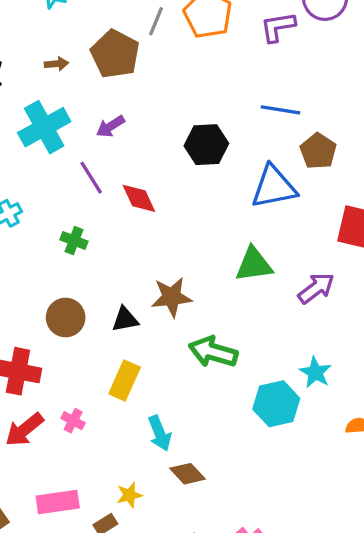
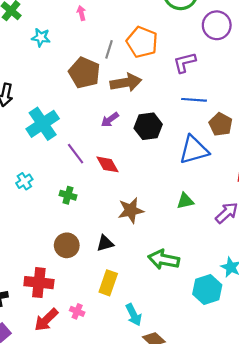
purple L-shape: (278, 27) -> (185, 62), moved
brown arrow: (56, 64) -> (126, 82), moved, size x2.0
purple arrow: (110, 126) -> (110, 120), moved
green triangle: (254, 265) -> (185, 201), size x0.7
brown star: (172, 297) -> (131, 210), moved

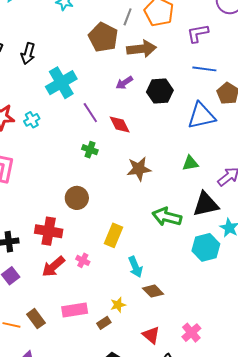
cyan cross: (24, 181) -> (32, 120), moved
green cross: (68, 195) -> (90, 150), moved
black triangle: (105, 243) -> (206, 204), moved, size x1.6

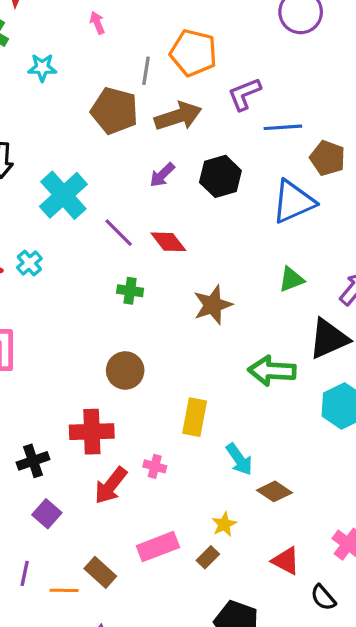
purple L-shape: (198, 33) -> (244, 94), moved

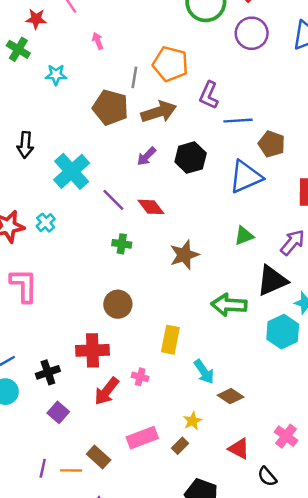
purple L-shape: (244, 94) -> (209, 95), turned -44
purple line: (25, 573) -> (43, 468), moved

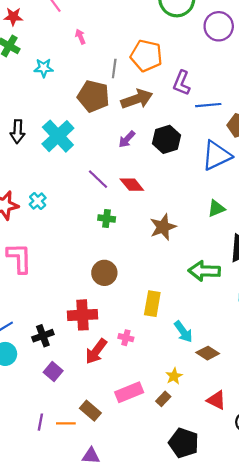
red star: (36, 19) -> (13, 17), moved
cyan cross: (72, 171) -> (58, 136), moved

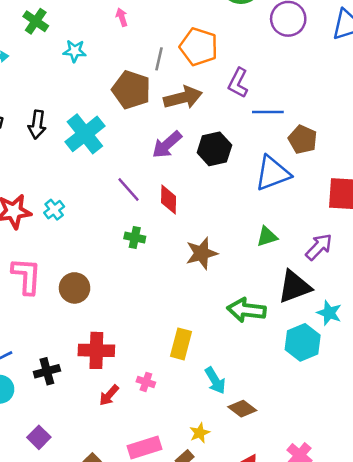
purple arrow: (127, 139) -> (167, 145), size x1.4
red diamond: (132, 185) -> (169, 200), turned 35
brown circle: (104, 273) -> (75, 288), moved
red arrow: (96, 351) -> (109, 395), size x0.7
purple square: (53, 372) -> (39, 437), moved

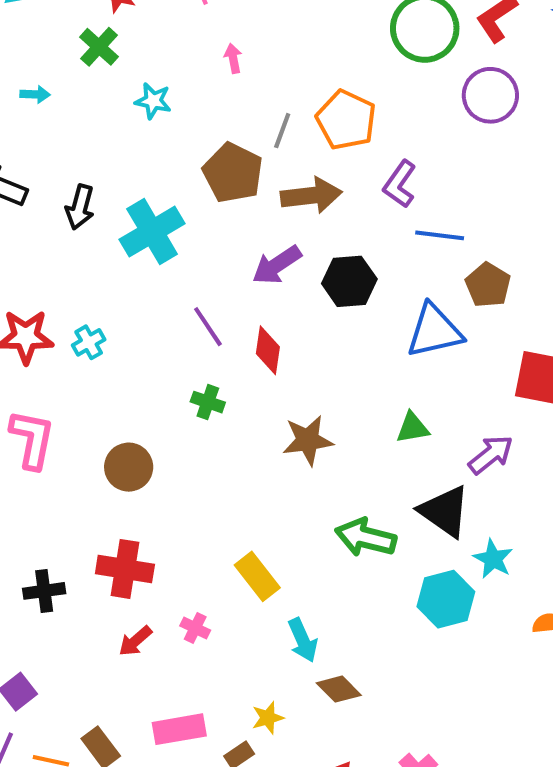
black triangle: (294, 287) -> (445, 511), turned 48
brown circle: (75, 288) -> (129, 467), moved
yellow rectangle: (181, 344) -> (257, 576), turned -60

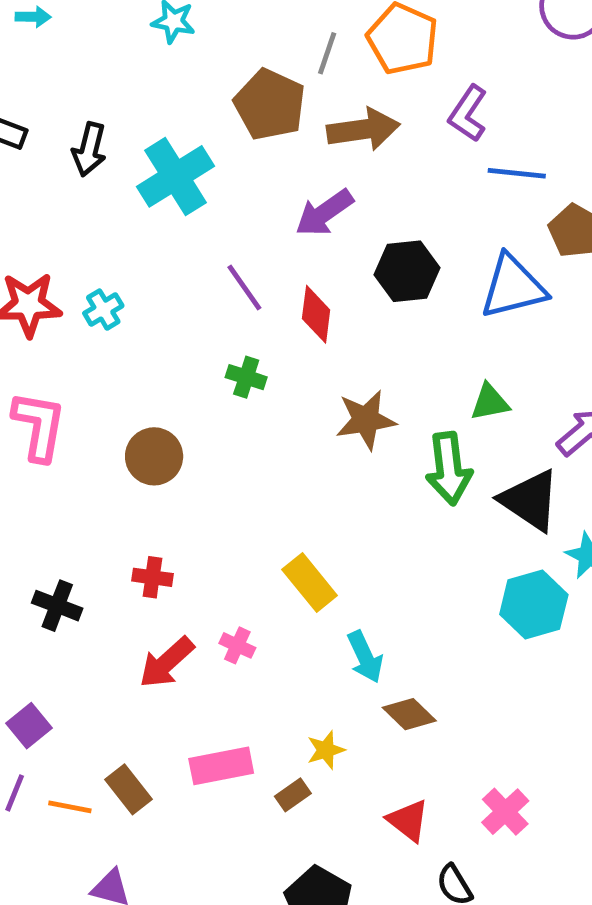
black hexagon: (349, 281) -> (407, 271), moved
green arrow: (366, 537) -> (449, 469), moved, turned -110
red cross: (125, 569) -> (152, 577), size x0.6
black cross: (44, 591) -> (57, 606), turned 30
red arrow: (135, 641) -> (167, 662), size x1.4

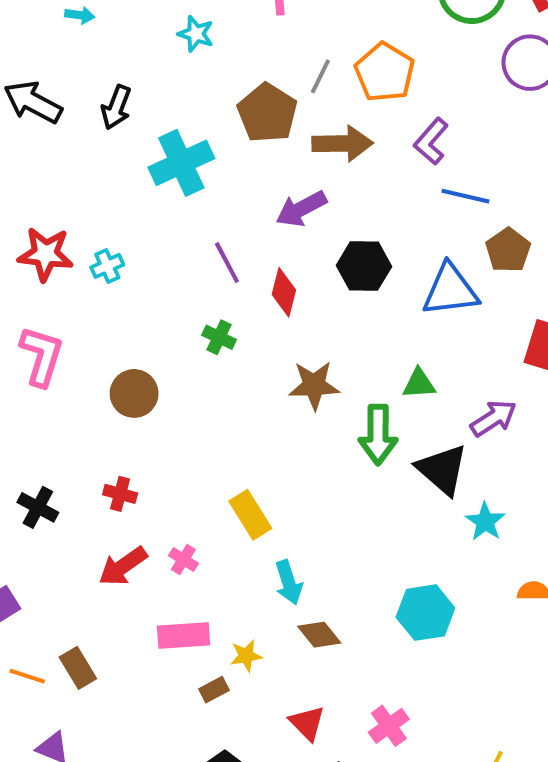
black arrow: (89, 149) -> (116, 107), moved
cyan hexagon: (534, 604) -> (425, 613), moved
pink rectangle: (221, 766) -> (184, 635), moved

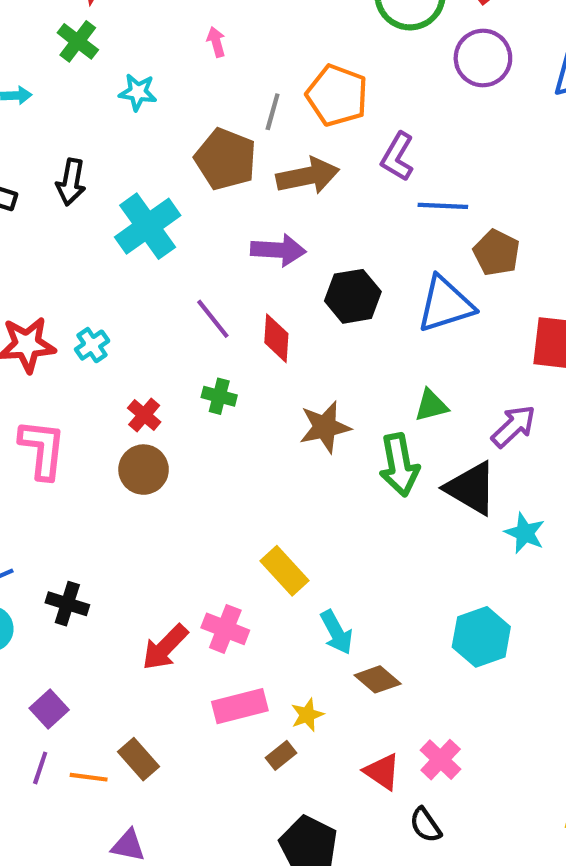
purple arrow: (301, 209) -> (278, 250), turned -138
red cross: (120, 494) -> (144, 415), moved, turned 36
pink cross: (183, 559) -> (225, 629), size x1.5
pink cross: (389, 726) -> (441, 760), moved

